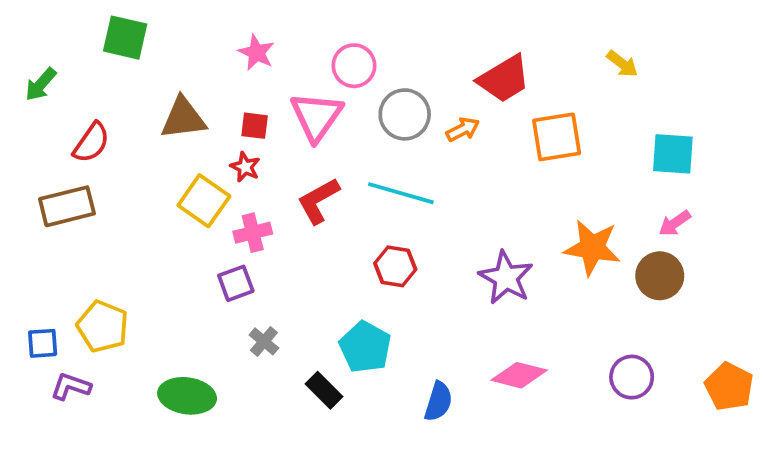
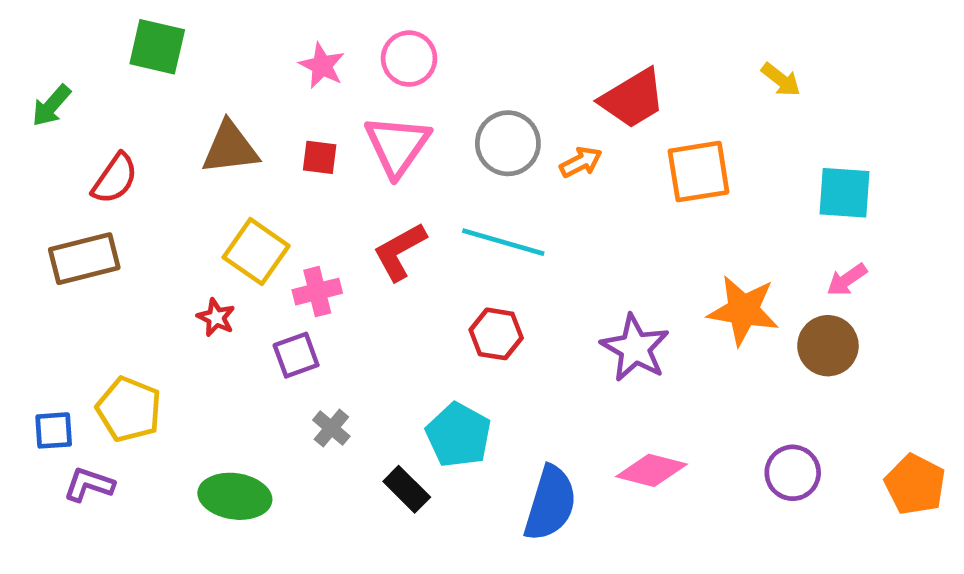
pink circle: (354, 66) -> (409, 59), moved
red star: (245, 167) -> (216, 317), moved
blue semicircle: (438, 401) -> (550, 503), size x1.5

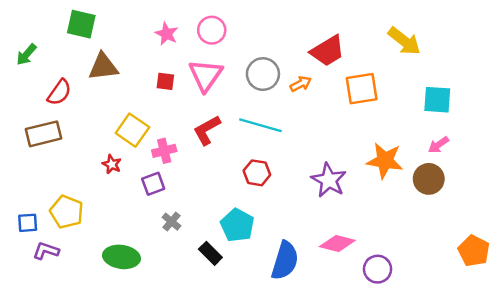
yellow arrow: (781, 80) -> (404, 41), size x1.6
brown triangle: (230, 148) -> (103, 67), moved
purple circle: (793, 473) -> (378, 269), moved

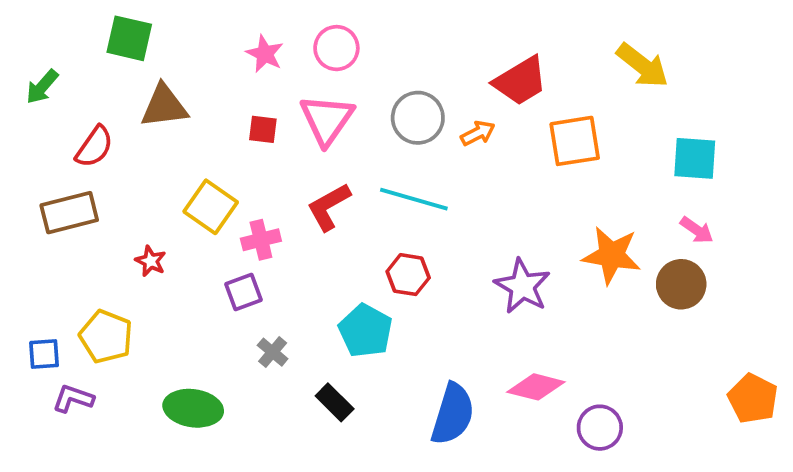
pink arrow: (438, 145) -> (697, 230), turned -110
red star: (112, 164) -> (151, 261), moved
cyan pentagon: (237, 225) -> (366, 331), moved

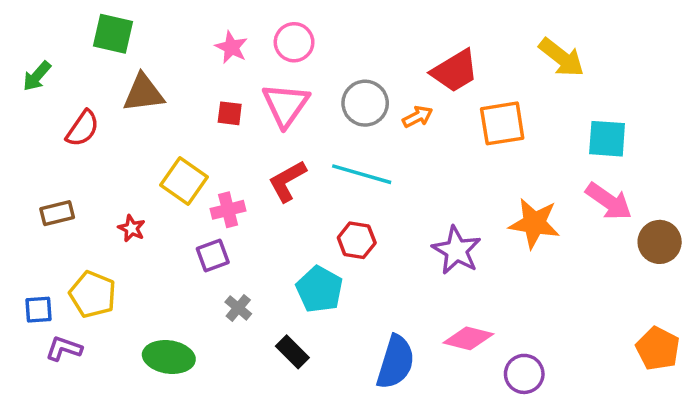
brown rectangle: (69, 213) -> (57, 213), moved, size x0.7
pink arrow: (697, 230) -> (609, 201), size x1.6
brown circle: (681, 284) -> (660, 242), moved

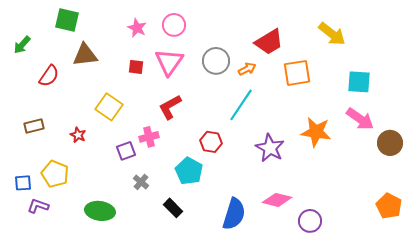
cyan line: (362, 174) -> (241, 105), moved, turned -72
pink cross: (228, 210) -> (149, 137), moved

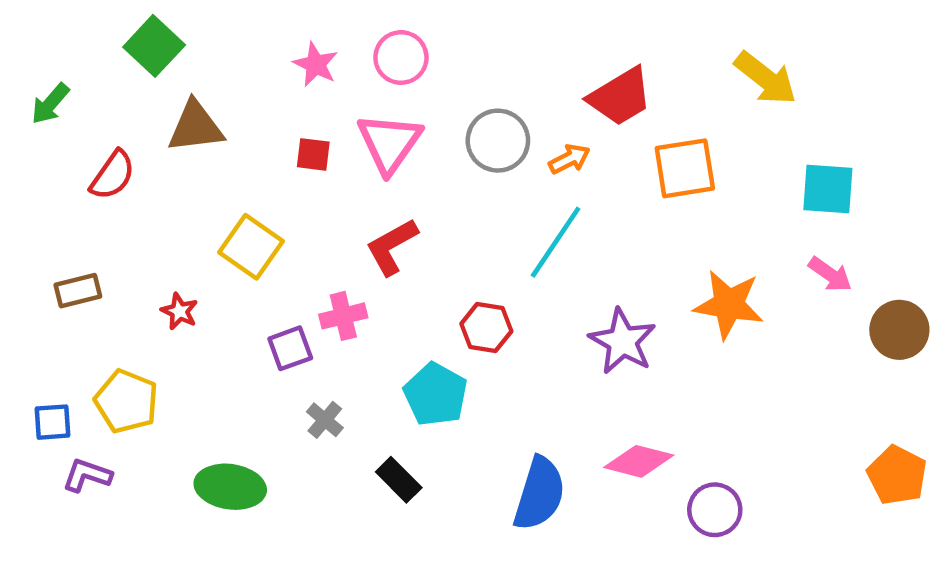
green square: (67, 20) -> (154, 46), turned 30
pink arrow: (360, 119) -> (830, 274), size x0.7

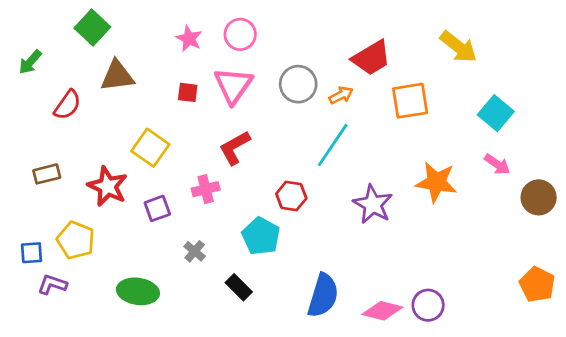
cyan square: (828, 189) -> (496, 113), turned 36
red star: (179, 311) -> (108, 186), size x1.8
purple square: (290, 348) -> (157, 208), moved
pink diamond: (639, 461) -> (382, 311), moved

